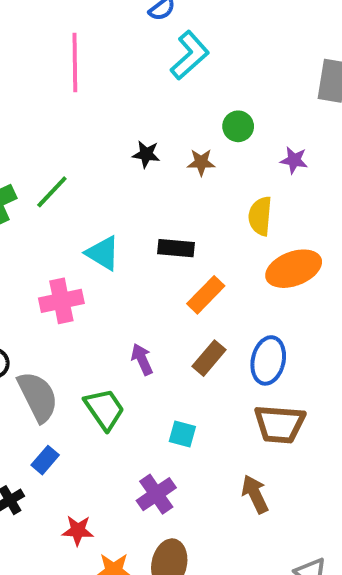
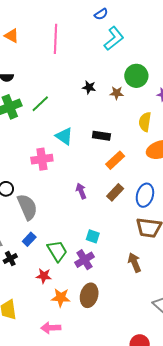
green circle: (238, 126) -> (136, 76), size x1.5
green trapezoid: (104, 409) -> (57, 251), moved
cyan square: (182, 434) -> (93, 236), moved

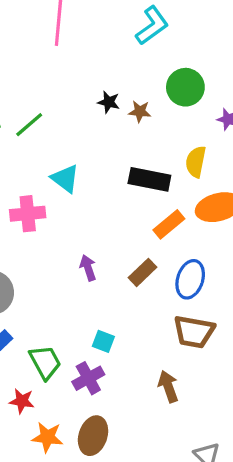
brown star: (117, 93) -> (140, 111), moved
black rectangle: (101, 136) -> (149, 179), moved, size x1.4
orange rectangle: (115, 160) -> (169, 224), moved

